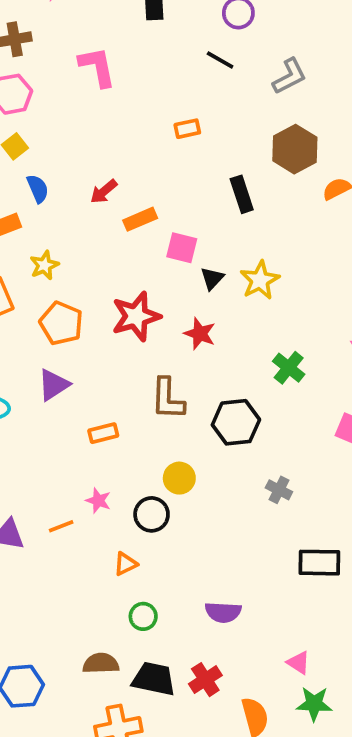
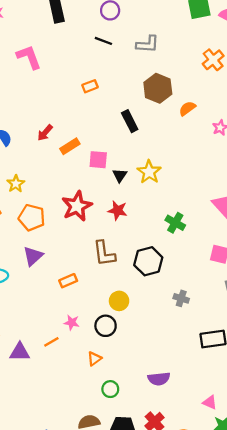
gray L-shape: (289, 76) -> (148, 44), turned 40

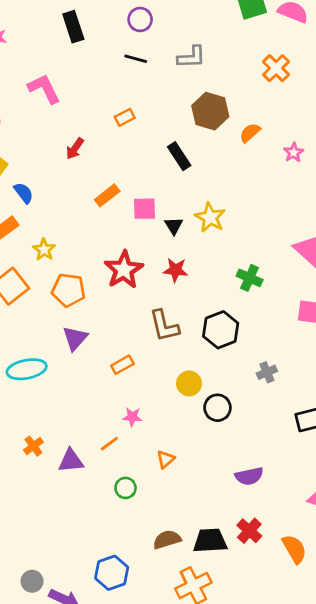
red arrow: (45, 133) -> (75, 149), moved
gray cross: (181, 298) -> (267, 372), turned -35
black circle: (106, 326) -> (217, 408), moved
green circle: (110, 389) -> (126, 488), moved

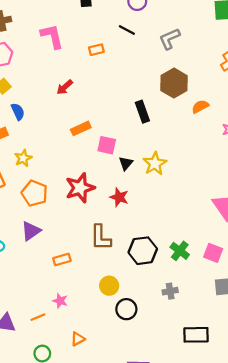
gray L-shape: (192, 57) -> (170, 39), turned 145
orange rectangle: (125, 117) -> (96, 50), moved
green cross: (250, 278) -> (180, 251), moved

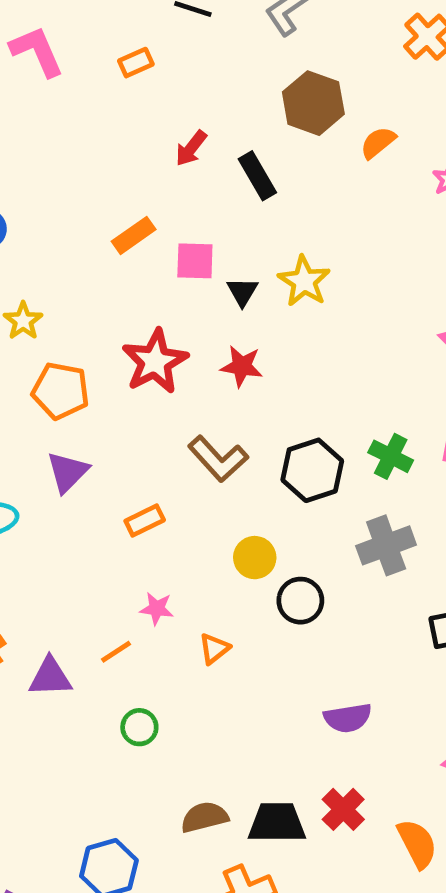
red arrow: (65, 87) -> (191, 148), moved
brown L-shape: (101, 238) -> (218, 459), turned -32
gray cross: (170, 291) -> (386, 545), size x1.6
orange triangle: (78, 339) -> (214, 649), moved

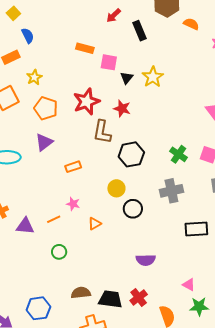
orange semicircle: (378, 143) -> (191, 24), turned 56
orange rectangle: (134, 235) -> (85, 48), turned 42
brown L-shape: (218, 459) -> (102, 132), moved, turned 45
black hexagon: (312, 470) -> (131, 154), moved

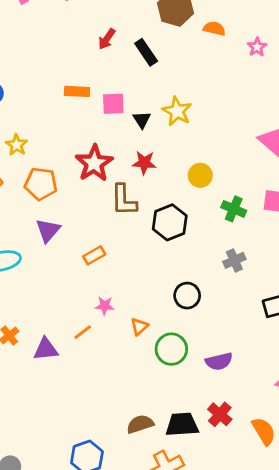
yellow circle: (116, 188) -> (200, 175), moved
gray cross: (171, 191) -> (234, 260), size x0.7
green circle: (59, 252) -> (171, 349), moved, size x1.5

